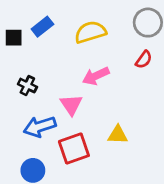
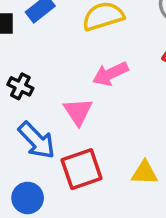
blue arrow: (40, 127) -> (37, 140), turned -116
yellow triangle: (118, 135) -> (145, 173), moved

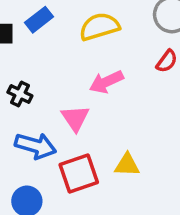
blue arrow: (37, 140) -> (36, 146), turned -30
yellow triangle: (145, 173) -> (127, 165), moved

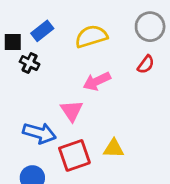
black cross: (20, 94) -> (30, 63), moved

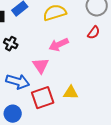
black cross: (30, 63) -> (11, 44), moved

